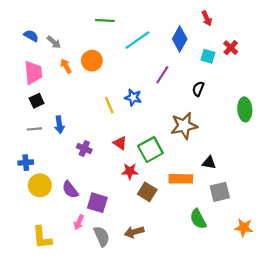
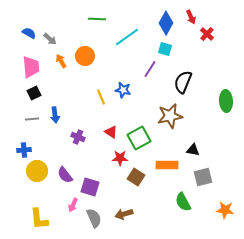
blue diamond: (180, 39) -> (166, 23), moved
red cross: (231, 48) -> (207, 34), moved
cyan square: (208, 56) -> (165, 49), moved
black semicircle: (198, 89) -> (183, 82), size x1.6

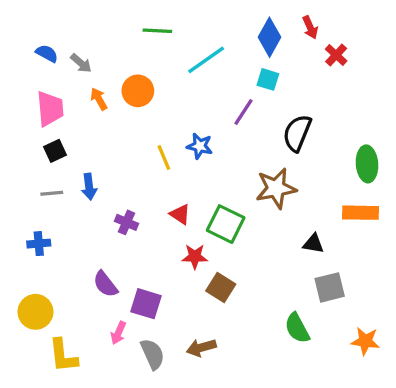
green square: (139, 138) -> (226, 224), turned -35
orange rectangle: (167, 165) -> (360, 213), moved
yellow circle: (37, 171) -> (36, 312), moved

